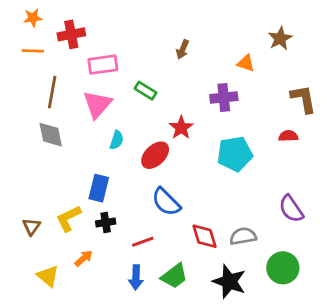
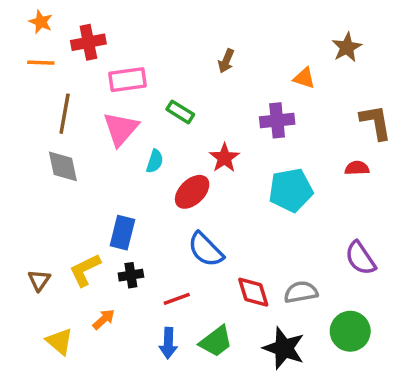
orange star: (33, 18) -> (41, 22), turned 30
cyan semicircle: (117, 140) -> (155, 161), moved

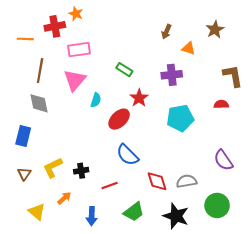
orange star: (41, 22) -> (76, 14), moved
brown arrow: (226, 61) -> (166, 32), moved
green rectangle: (180, 112) -> (124, 70), moved
blue rectangle: (122, 233) -> (23, 136), moved
blue arrow: (168, 343) -> (92, 216), moved

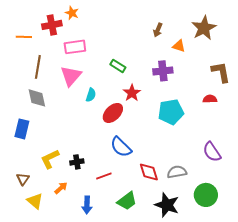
brown star: (215, 30) -> (204, 28), size x1.4
brown triangle: (24, 174) -> (23, 179), moved

